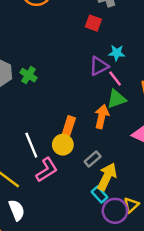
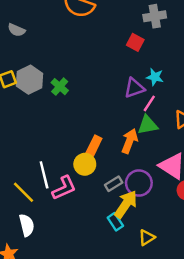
pink line: (115, 79) -> (149, 103), turned 63
white line: (31, 145) -> (44, 175), moved
purple circle: (115, 211) -> (139, 183), moved

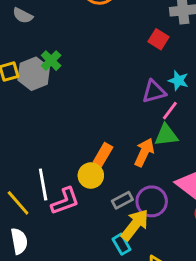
green cross: (60, 87) -> (51, 61), moved

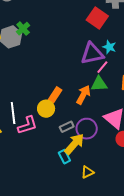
red square: (159, 39) -> (97, 18), size x1.5
purple triangle: (154, 92) -> (92, 54), size x1.4

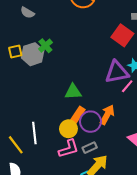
green triangle: (99, 84) -> (73, 92), moved
pink L-shape: (28, 125) -> (69, 149), moved
purple circle: (87, 129) -> (90, 122), moved

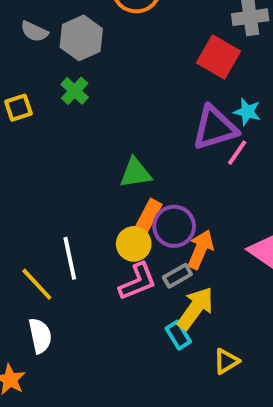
gray hexagon: (33, 54) -> (81, 38), moved
orange arrow: (107, 115) -> (201, 249), moved

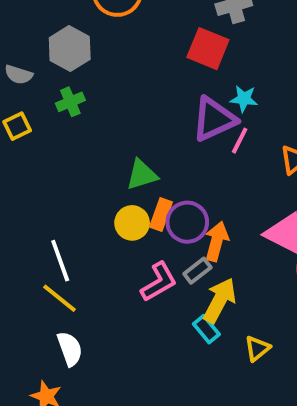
gray semicircle: (34, 31) -> (19, 75), moved
green cross: (75, 91) -> (70, 102), turned 32
yellow circle: (134, 244) -> (132, 223), moved
white line: (70, 258) -> (60, 261), moved

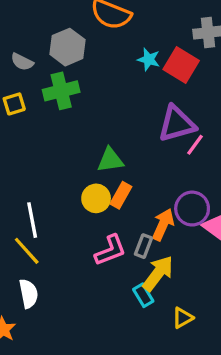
cyan star: (244, 99) -> (149, 59), moved
green cross: (70, 102) -> (61, 91), size x1.5
purple circle: (187, 222) -> (192, 209), moved
gray rectangle: (197, 271) -> (143, 246), turned -40

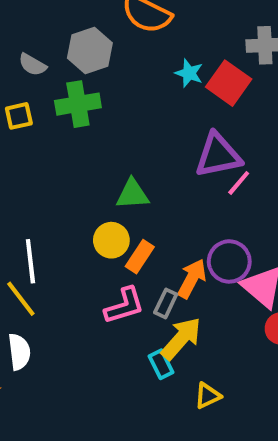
orange rectangle: (121, 195) -> (140, 257), moved

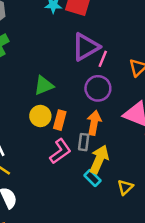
purple circle: (229, 261) -> (98, 88), moved

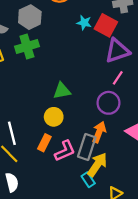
purple triangle: (86, 47) -> (117, 51), moved
orange rectangle: (60, 120) -> (44, 143), moved
gray rectangle: (84, 142) -> (87, 147), size x1.6

